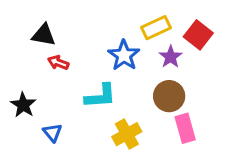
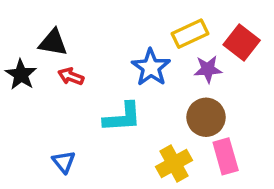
purple star: (171, 57) -> (208, 69), turned 30
black star: (23, 105) -> (21, 75), moved
yellow cross: (127, 134) -> (174, 164), moved

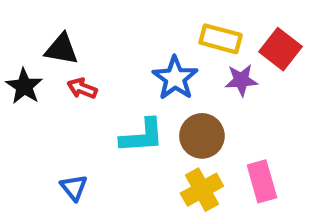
yellow rectangle: (190, 34) -> (221, 39), turned 40
brown circle: (206, 117) -> (202, 136), moved

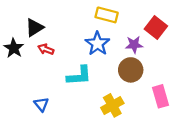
yellow rectangle: (221, 39) -> (107, 15), moved
black triangle: (61, 49) -> (34, 28), turned -42
brown circle: (202, 136) -> (131, 70), moved
pink rectangle: (262, 181) -> (160, 96), moved

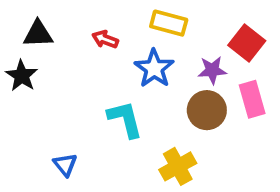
black triangle: (34, 28) -> (38, 34), moved, turned 30
red arrow: (46, 49) -> (105, 39), moved
cyan L-shape: (79, 76) -> (125, 119), turned -100
pink rectangle: (160, 96) -> (252, 99), moved

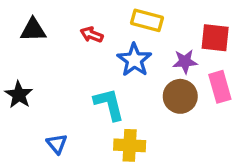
red square: (247, 43) -> (215, 38), turned -32
black star: (22, 76) -> (19, 95), moved
yellow cross: (178, 166) -> (130, 145), moved, turned 32

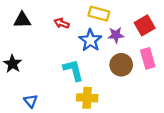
red square: (215, 38) -> (145, 25), turned -36
purple star: (185, 62) -> (116, 35), moved
blue triangle: (57, 144) -> (31, 101), moved

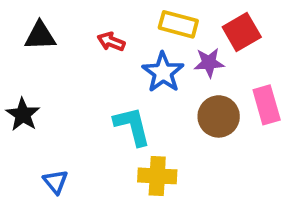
red square: (145, 25) -> (242, 32), moved

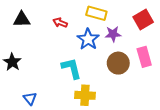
red square: (242, 32) -> (143, 19), moved

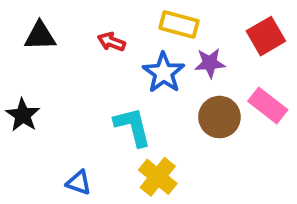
pink rectangle: (144, 57) -> (268, 105), turned -36
yellow cross: (85, 95) -> (158, 177), turned 36
blue triangle: (30, 98) -> (79, 183), moved, turned -32

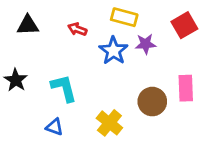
pink rectangle: (268, 105) -> (186, 88), moved, turned 50
brown circle: (219, 117) -> (152, 102), moved
cyan L-shape: (133, 127) -> (64, 88), moved

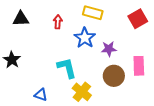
red arrow: (77, 29) -> (58, 22), turned 72
purple star: (146, 44) -> (109, 49), moved
cyan L-shape: (64, 88) -> (67, 68), moved

